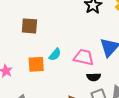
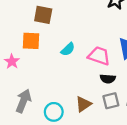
orange square: (36, 64) -> (31, 41), moved

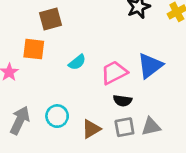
brown square: (43, 15) -> (51, 19), turned -30
pink trapezoid: (99, 56) -> (114, 73), turned -50
cyan circle: (54, 112) -> (57, 116), moved

